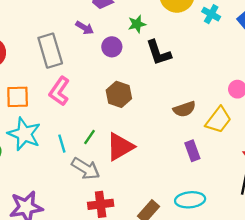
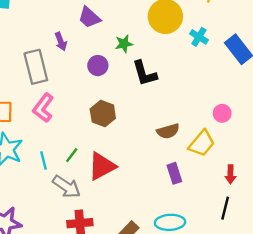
purple arrow: (85, 28) -> (61, 41), moved, turned 36

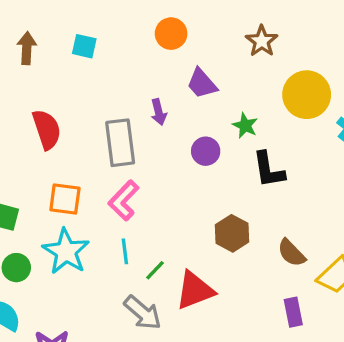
green star: (124, 44) -> (245, 126), turned 30
brown hexagon: (103, 114) -> (232, 233), moved
brown semicircle: (168, 131) -> (292, 253), turned 55
cyan line: (44, 161) -> (125, 251), moved

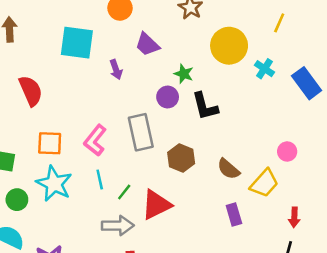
cyan square: (84, 46) -> (77, 43), moved, size x1.8
gray rectangle: (120, 143) -> (141, 132), moved
purple circle: (206, 151) -> (168, 97), moved
gray arrow: (143, 313) -> (118, 226), turned -36

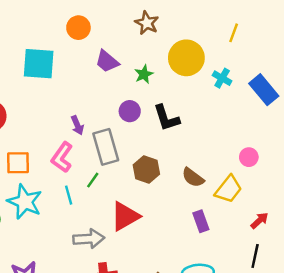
purple arrow: (116, 69) -> (77, 125), moved
green star: (184, 74) -> (144, 74), moved, turned 30
green line: (124, 192) -> (93, 180), moved
red arrow: (294, 217) -> (259, 220), turned -132

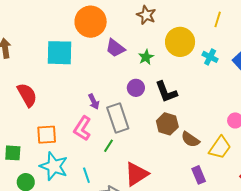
orange circle: (78, 28) -> (91, 22), size x1.6
brown hexagon: (146, 170) -> (167, 124), moved
cyan line: (69, 195) -> (86, 175), moved

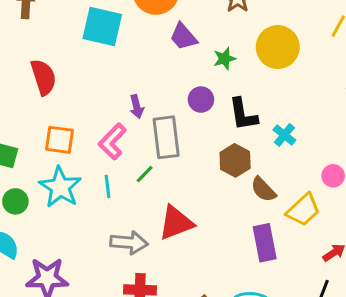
cyan cross: (210, 57) -> (284, 135), moved
cyan line: (86, 175) -> (107, 186), moved
purple rectangle: (199, 175) -> (265, 243), size x1.4

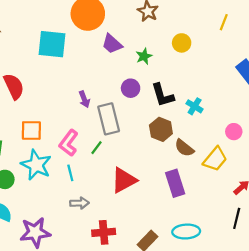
yellow circle: (278, 47) -> (182, 43), size x0.6
pink L-shape: (112, 141) -> (69, 143), moved
cyan line: (107, 186) -> (70, 173), moved
gray arrow: (129, 243) -> (79, 203), moved, size x0.7
purple rectangle: (265, 243) -> (175, 183), moved

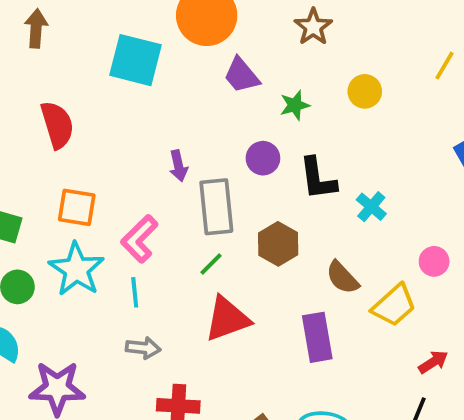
brown hexagon: (161, 129) -> (278, 244), moved
green line: (96, 148) -> (211, 264), moved

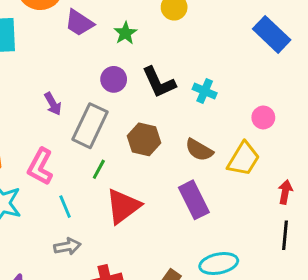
gray rectangle: (216, 207) -> (90, 126), turned 48
cyan line: (135, 292) -> (65, 207), moved
red arrow: (433, 362) -> (285, 192), turned -30

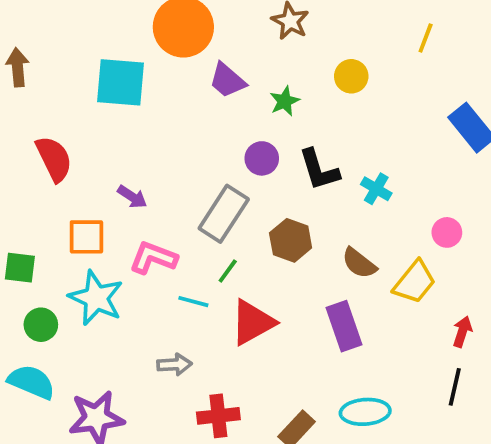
purple arrow: (53, 104) -> (132, 197), moved, turned -35
pink L-shape: (40, 167) -> (153, 258), turned 75
cyan line: (65, 207) -> (193, 302), moved, turned -60

